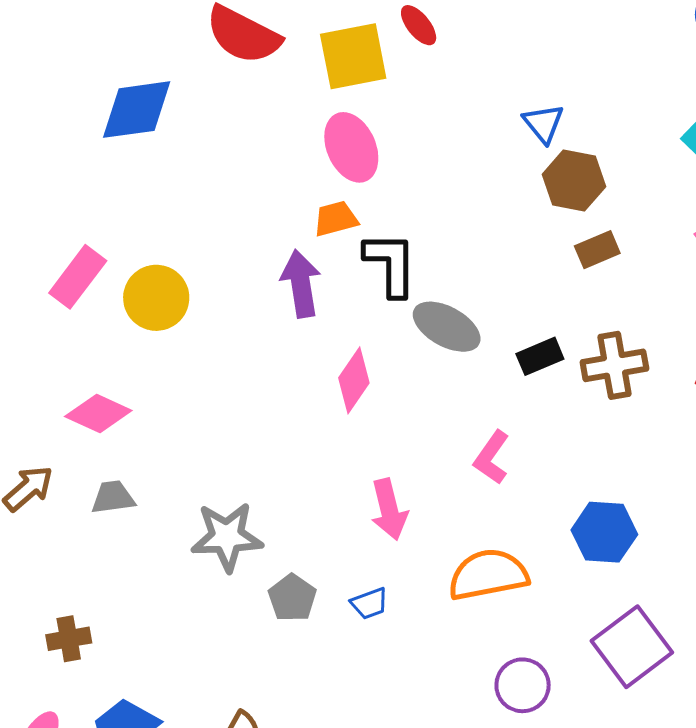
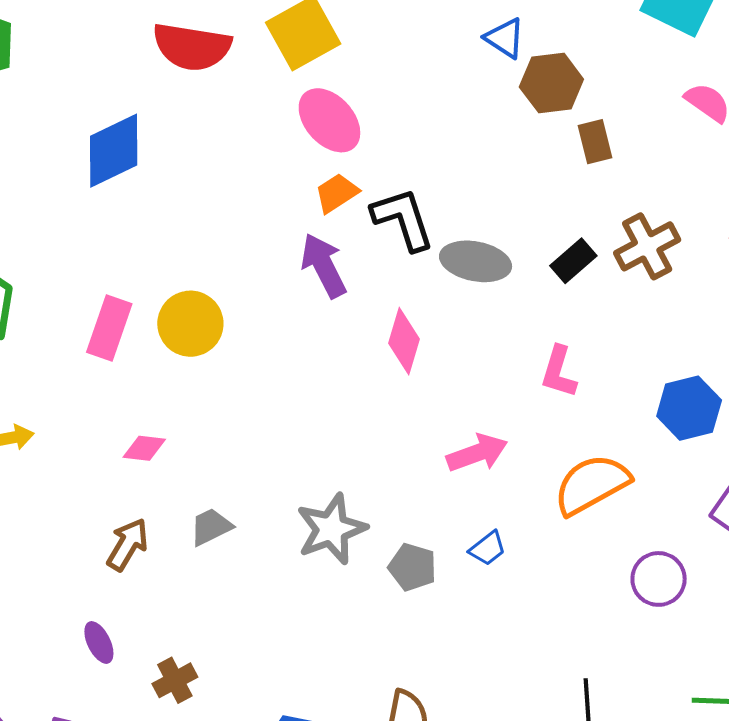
brown rectangle: (597, 250) -> (595, 142), turned -63
pink diamond: (98, 413) -> (144, 448), moved, size x0.7
pink arrow: (389, 509) -> (477, 453), turned -78
brown cross: (69, 639) -> (175, 680), moved

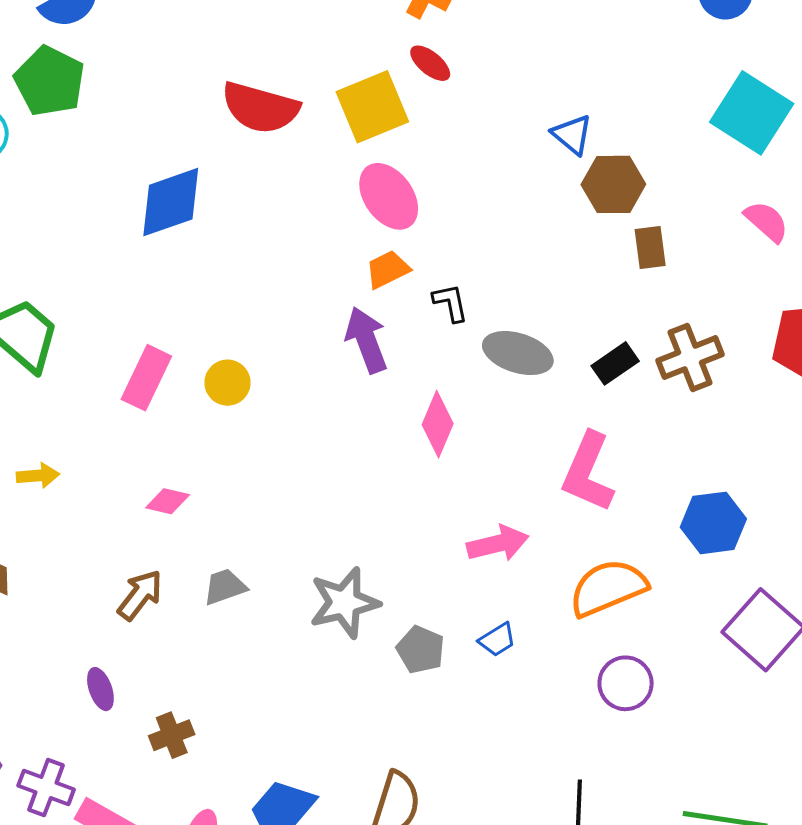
black L-shape: (403, 219) -> (450, 303), size x0.6
yellow circle: (190, 324) -> (227, 383), size x0.7
pink L-shape: (559, 372) -> (588, 472), size x1.5
purple circle: (659, 579) -> (626, 683), moved

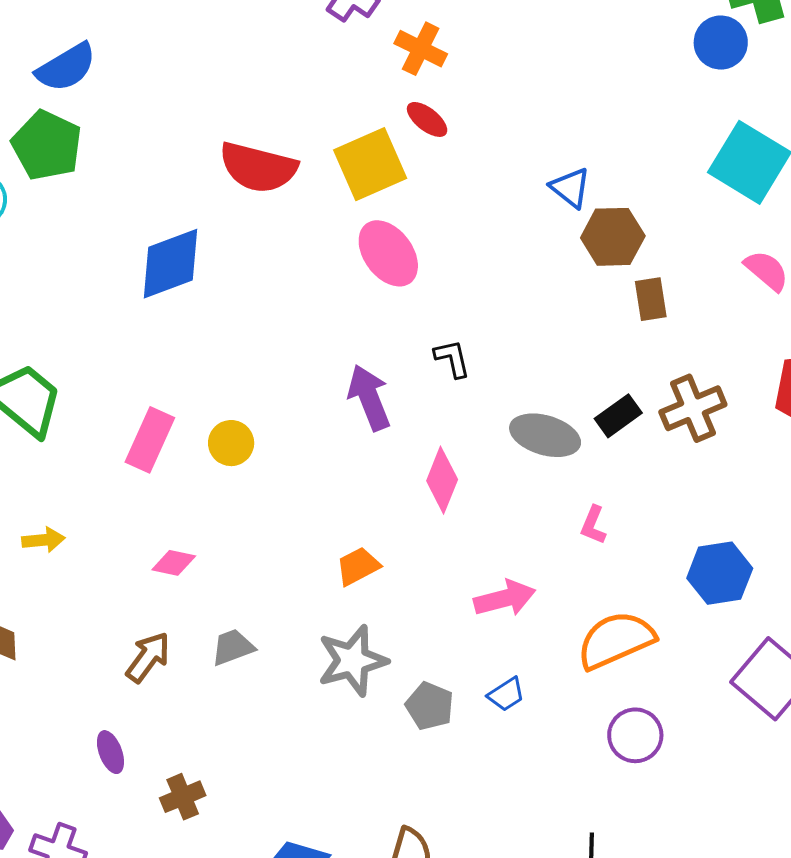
orange trapezoid: (388, 269) -> (358, 566), moved
gray ellipse: (518, 353) -> (545, 435), moved
pink L-shape: (588, 472) -> (593, 525), size x0.5

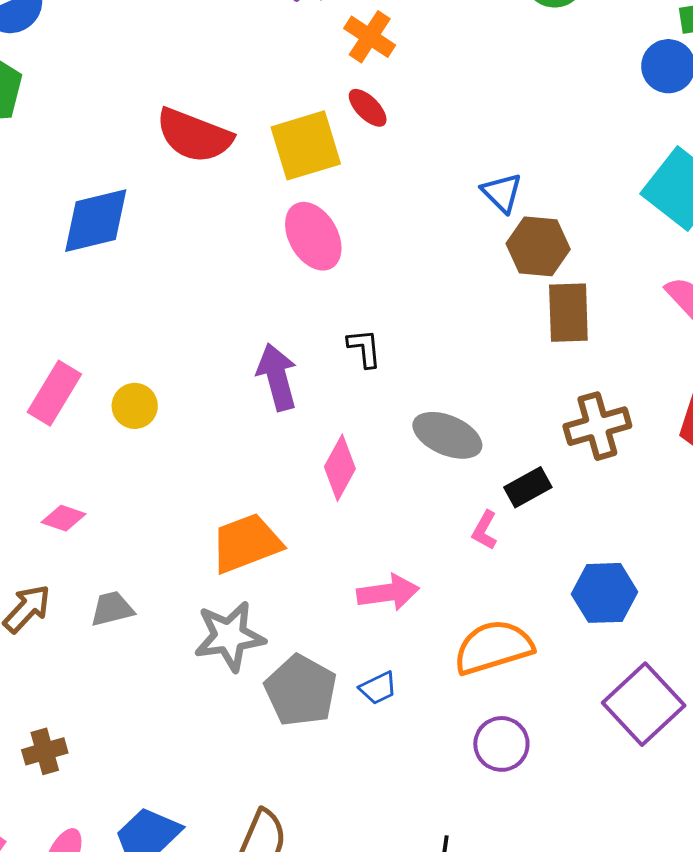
brown rectangle: (651, 299) -> (568, 313), size x1.4
black rectangle: (618, 416) -> (528, 487), moved
orange trapezoid: (358, 566) -> (246, 543), size x1.6
gray pentagon: (430, 706) -> (301, 690), size x1.5

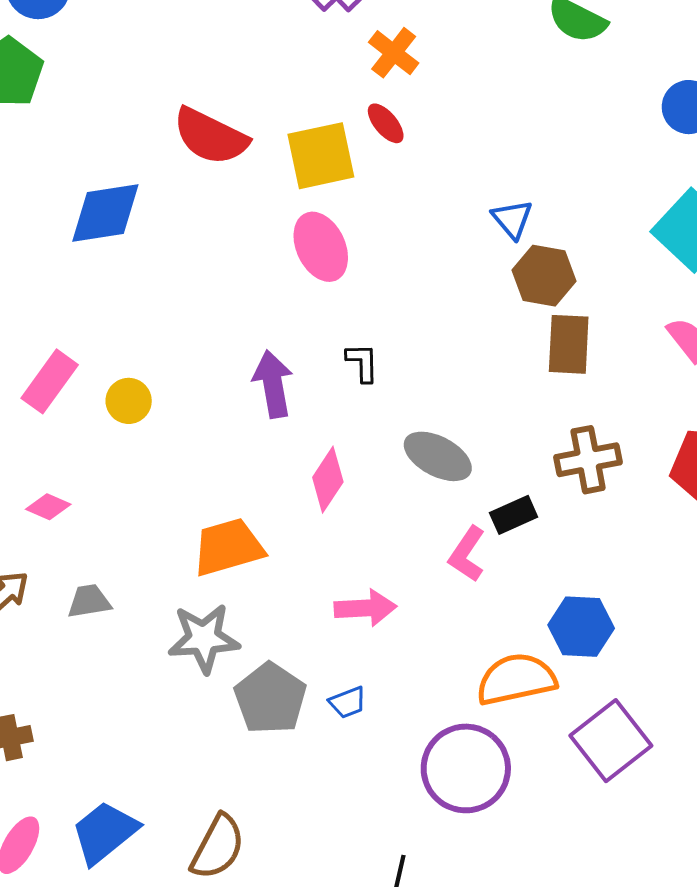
pink L-shape: (485, 530) -> (467, 554), size x1.4
orange semicircle: (493, 647) -> (516, 679), moved
purple circle: (501, 744) -> (466, 768), size x1.6

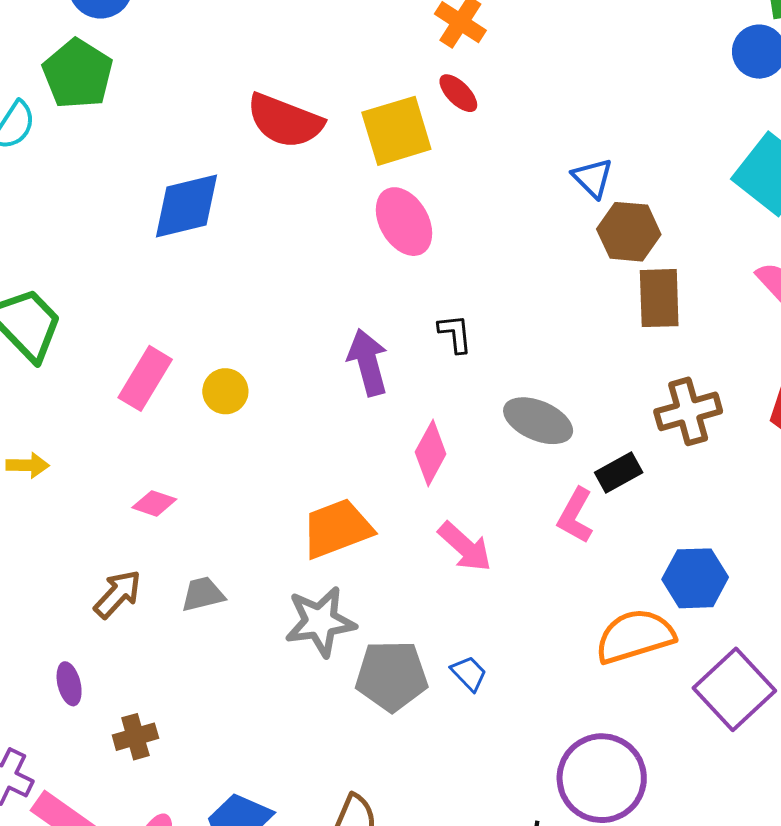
pink arrow: (365, 608) -> (465, 547), moved, turned 50
gray pentagon: (270, 698) -> (391, 676), turned -30
blue trapezoid: (348, 702) -> (469, 673), turned -108
purple circle: (466, 768) -> (602, 778), moved

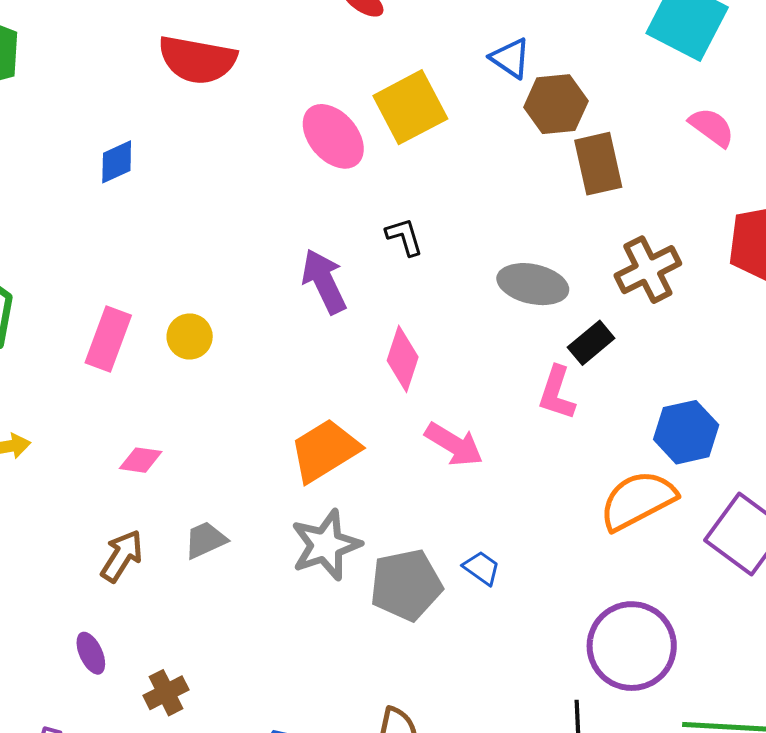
yellow square: (396, 131) -> (410, 107), moved
blue diamond: (187, 206) -> (117, 162), size x0.6
gray ellipse: (538, 421) -> (533, 284), moved

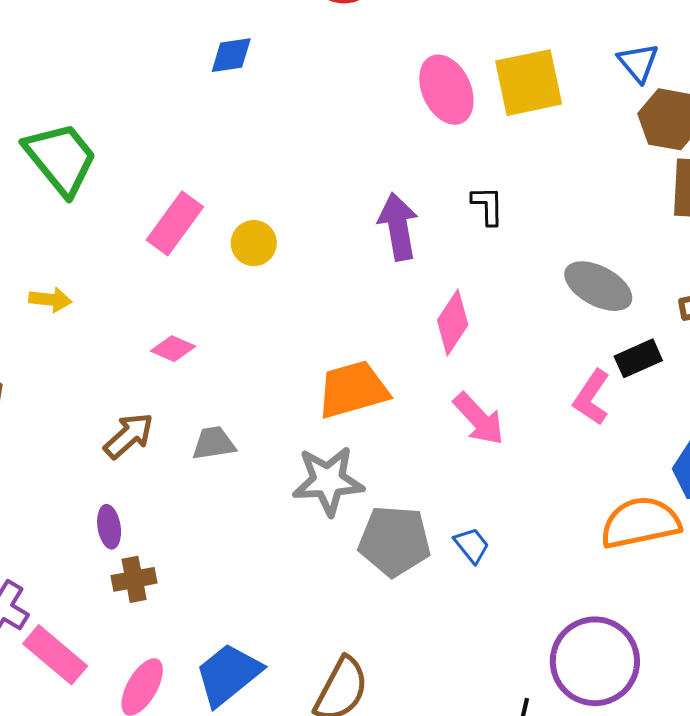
purple ellipse: (91, 653) -> (109, 527), moved

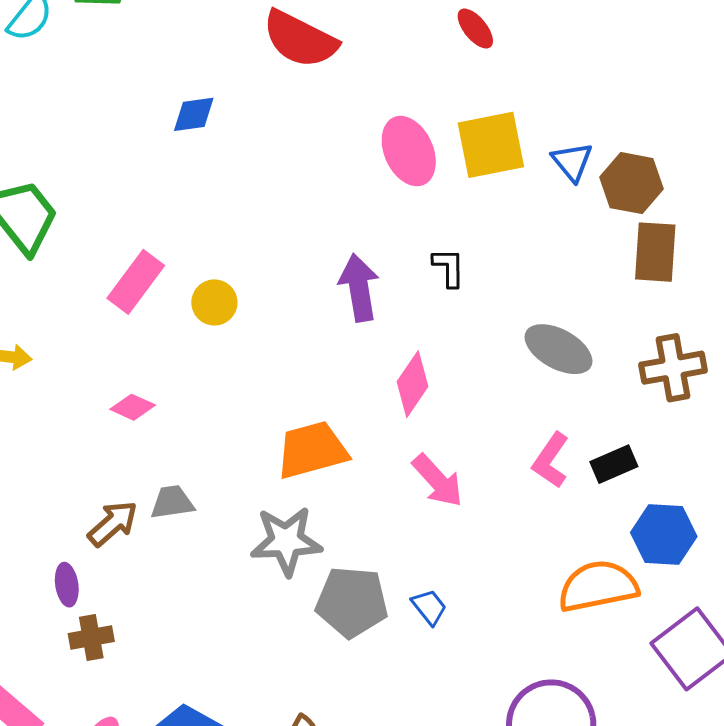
blue triangle: (638, 63) -> (572, 162), moved
black rectangle: (638, 358) -> (614, 464), moved
brown arrow: (129, 436) -> (113, 524), moved

